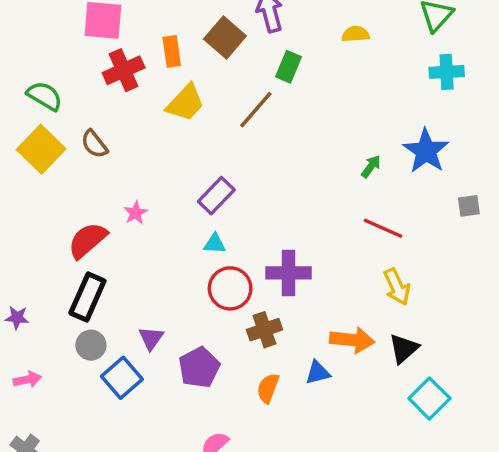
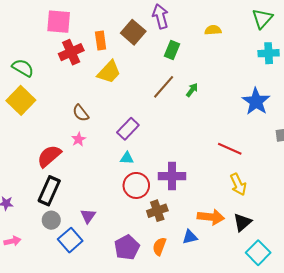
brown line: (256, 110) -> (164, 87), moved
brown semicircle: (94, 144) -> (81, 113), moved
green arrow: (371, 166) -> (192, 90), moved
purple pentagon: (199, 367) -> (127, 247), moved

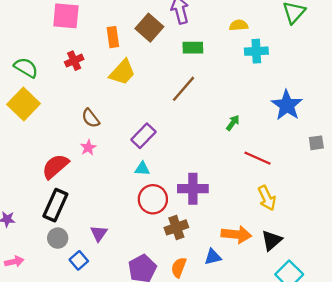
green rectangle: (172, 50) -> (193, 48), turned 66
red cross: (71, 52) -> (74, 61), moved, size x0.7
cyan cross: (269, 53) -> (256, 51), moved
green arrow: (192, 90) -> (233, 123), moved
blue square: (70, 240) -> (79, 260), size x0.7

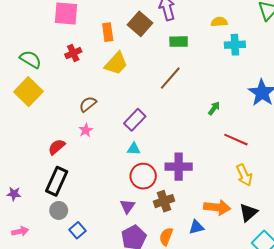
brown semicircle: (91, 118) -> (88, 104), turned 90
red semicircle: (55, 166) -> (57, 147), size x0.7
purple triangle: (99, 233) -> (127, 206), moved

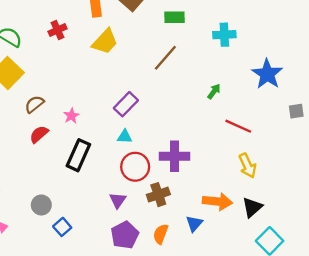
cyan cross: (235, 45) -> (224, 35), moved
brown semicircle: (88, 104) -> (34, 104), moved
black rectangle: (57, 181) -> (78, 155), moved
blue triangle: (196, 227) -> (194, 224), turned -35

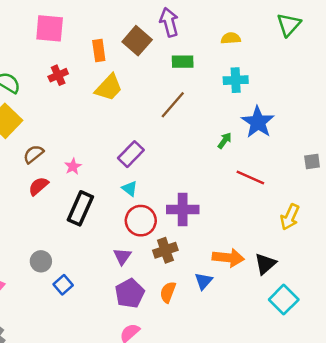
blue star: (267, 74) -> (258, 122), moved
cyan triangle: (125, 137) -> (130, 189), turned 35
yellow arrow: (248, 166) -> (290, 217), moved, turned 50

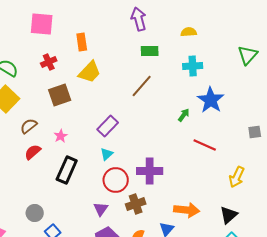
green triangle: (289, 25) -> (248, 55), moved
brown square: (137, 41) -> (60, 95), moved, turned 30
cyan triangle: (130, 189) -> (107, 154), turned 40
black triangle: (265, 264) -> (229, 215), moved

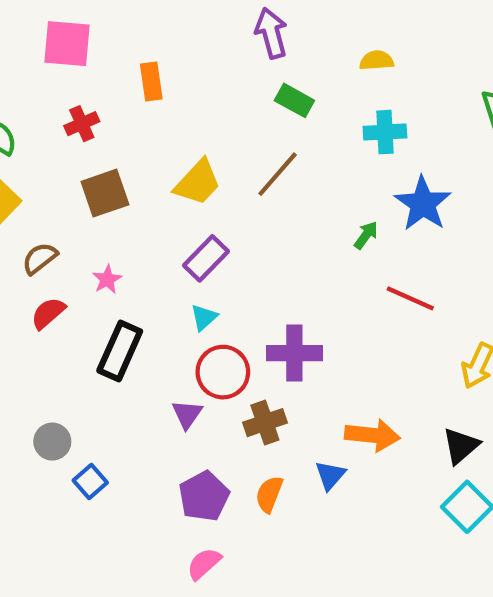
green rectangle: (150, 51) -> (294, 100), turned 30
yellow trapezoid: (90, 72) -> (198, 183), moved
purple triangle: (101, 209) -> (187, 414), moved

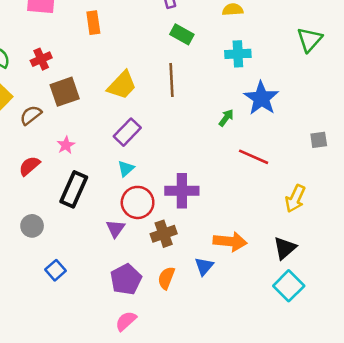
red cross: (82, 124) -> (41, 59), moved
brown line: (278, 174) -> (171, 80), turned -44
brown semicircle: (40, 258) -> (31, 115), moved
gray circle: (52, 442) -> (32, 226), moved

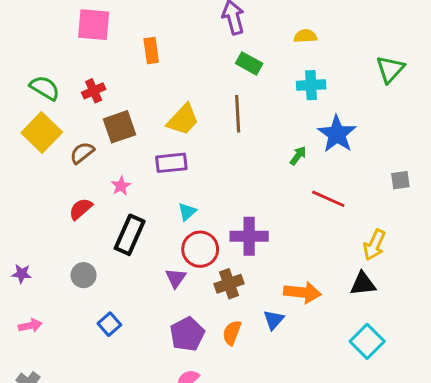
purple rectangle: (127, 132) -> (171, 163), moved, turned 40
black triangle: (285, 248) -> (363, 284), moved, turned 35

